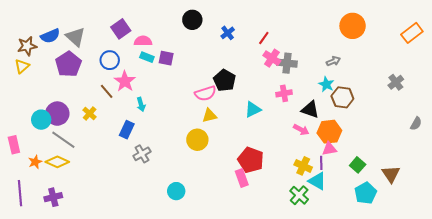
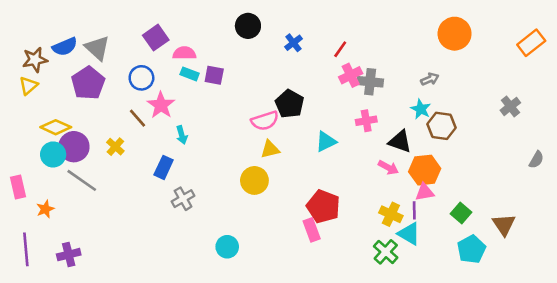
pink cross: (272, 58) -> (351, 75), turned 30
yellow diamond: (57, 162) -> (56, 127), moved

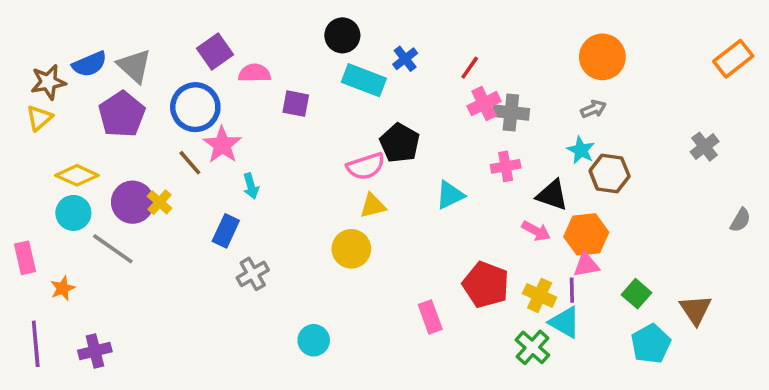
orange circle: (455, 34) -> (602, 57), moved
cyan rectangle: (190, 74) -> (364, 80), moved, size x1.6
blue circle: (141, 78) -> (195, 107), size x1.4
purple circle: (74, 147) -> (133, 202), moved
red pentagon: (323, 206) -> (486, 285), moved

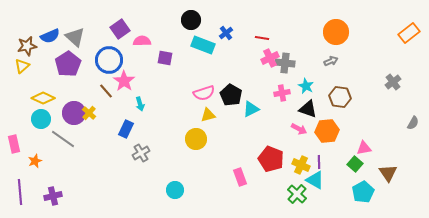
red line: (470, 68) -> (262, 38), turned 64
black pentagon: (400, 143) -> (231, 95), moved
cyan star: (581, 150) -> (306, 86), moved
pink triangle: (586, 265) -> (364, 148), moved

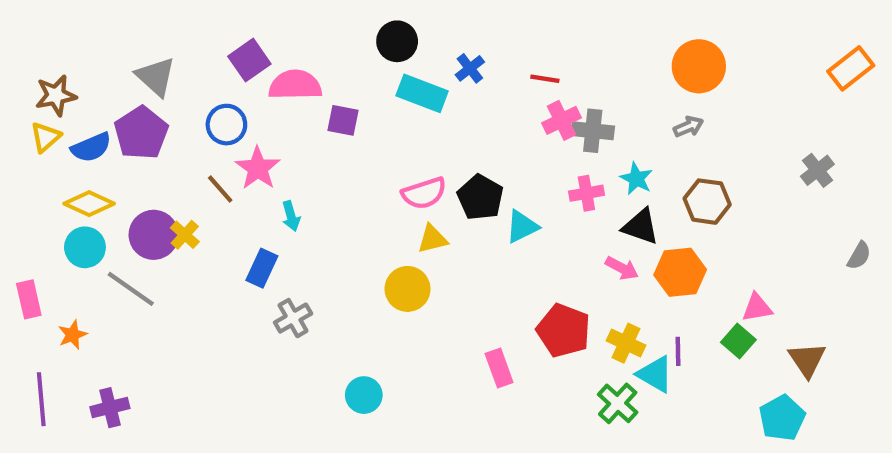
blue semicircle: (50, 36) -> (91, 147), moved
pink semicircle: (142, 41) -> (295, 85), size x1.4
blue circle: (109, 60) -> (226, 125), size x0.7
purple line: (319, 162) -> (678, 351), moved
cyan pentagon: (363, 192) -> (782, 418), moved

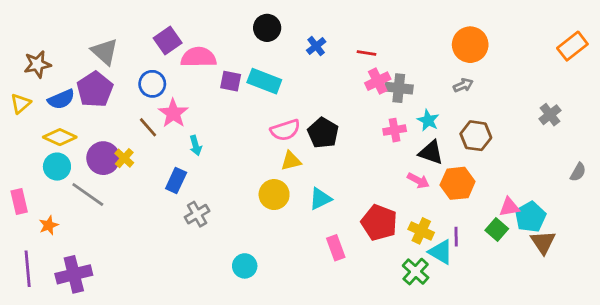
cyan rectangle: (422, 93) -> (264, 81), moved
yellow triangle: (45, 137) -> (21, 103), moved
cyan triangle: (522, 226) -> (320, 199), moved
purple cross: (110, 408) -> (74, 274), size x1.4
cyan pentagon: (782, 418) -> (530, 217), moved

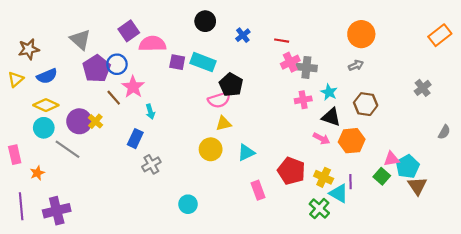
purple pentagon: (95, 89) -> (96, 69), moved
black pentagon: (323, 133) -> (231, 85), moved

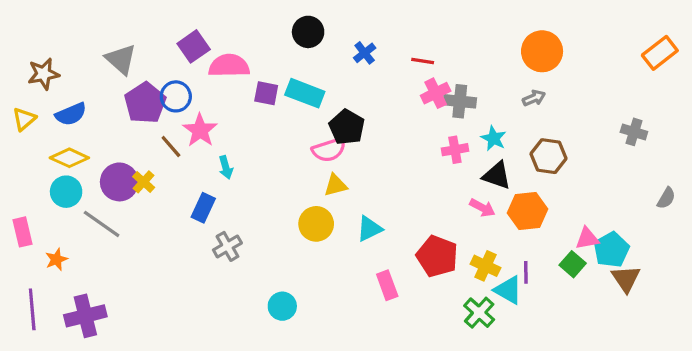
gray cross: (423, 88) -> (634, 132), turned -35

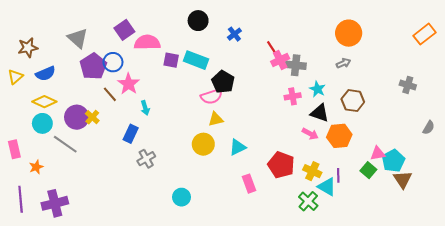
red line: (423, 61) -> (272, 48), moved, turned 48

